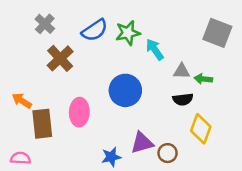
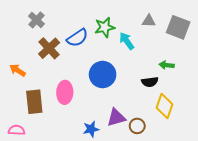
blue semicircle: (95, 30) -> (77, 38), moved
gray triangle: (182, 71) -> (149, 21), moved
orange arrow: (22, 101) -> (18, 70), moved

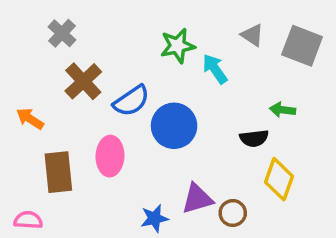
gray triangle: (149, 21) -> (252, 35), turned 32
blue semicircle: (77, 38) -> (131, 101), moved

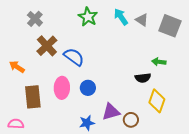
green star: (178, 46) -> (88, 17), moved, turned -30
cyan arrow: (215, 69) -> (121, 17), moved
blue semicircle: (131, 101) -> (74, 57), turned -110
blue circle: (174, 126) -> (88, 88), moved, size x0.6

